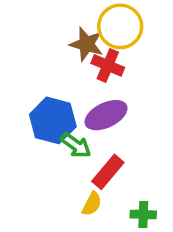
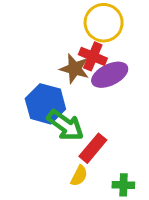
brown star: (86, 44) -> (74, 69), moved
purple ellipse: (106, 115) -> (110, 75), moved
green arrow: (76, 145) -> (65, 125), size x1.4

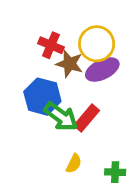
yellow circle: (104, 23) -> (97, 44), moved
red cross: (93, 56) -> (51, 45), moved
red rectangle: (93, 148) -> (87, 118), moved

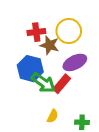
red cross: (51, 45) -> (36, 32), turned -30
purple ellipse: (102, 69) -> (75, 62), moved

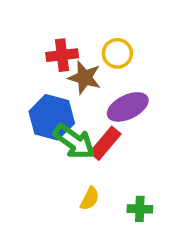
yellow circle: (69, 31) -> (117, 53), size x0.7

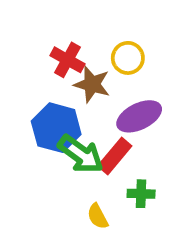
red cross: (62, 55) -> (67, 60), turned 36
yellow semicircle: (90, 199) -> (98, 216), turned 125
green cross: (140, 209) -> (141, 194), moved

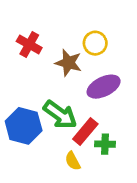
red cross: (67, 60) -> (29, 45), moved
blue hexagon: (56, 128) -> (24, 126), moved
red rectangle: (115, 156) -> (85, 131), moved

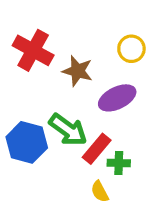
yellow circle: (95, 43) -> (131, 49), moved
red cross: (29, 45) -> (33, 50), size x1.4
yellow semicircle: (73, 161) -> (100, 192), moved

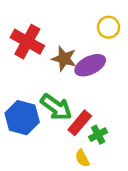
yellow circle: (131, 49) -> (109, 27), moved
purple ellipse: (117, 98) -> (90, 65), moved
green cross: (119, 163) -> (98, 135), turned -30

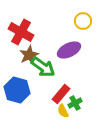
brown star: (64, 59) -> (29, 55), moved, turned 30
green arrow: (56, 107) -> (43, 67), moved
yellow semicircle: (82, 158) -> (63, 111), moved

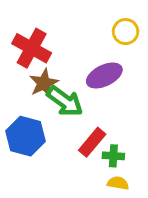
green cross: (75, 103) -> (113, 156), turned 32
yellow semicircle: (63, 111) -> (118, 183), moved, turned 128

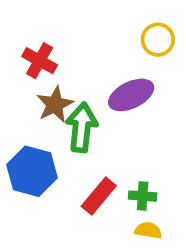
red cross: (32, 48) -> (40, 61), size x0.7
green arrow: (65, 101) -> (82, 127), turned -120
red rectangle: (92, 142) -> (99, 196), moved

